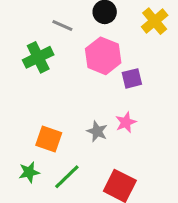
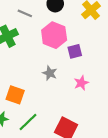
pink star: (126, 122) -> (81, 83), moved
gray star: (97, 131) -> (50, 73), moved

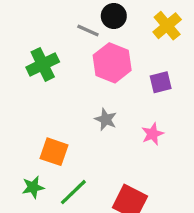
gray line: (25, 13) -> (88, 31), moved
purple square: (75, 51) -> (161, 82), moved

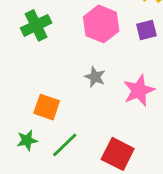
purple square: (161, 82) -> (146, 30), moved
pink star: (153, 134) -> (139, 90), size x1.5

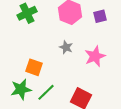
green star: (27, 140) -> (21, 89), size x1.5

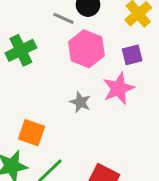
pink star: (95, 56) -> (118, 88), moved

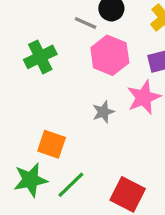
gray star: (80, 102) -> (103, 112), turned 30

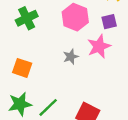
orange square: (52, 144) -> (22, 68), moved

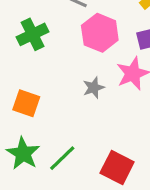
green star: (20, 104) -> (23, 153), turned -30

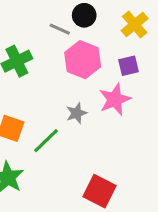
green line: (62, 158) -> (46, 141), moved

